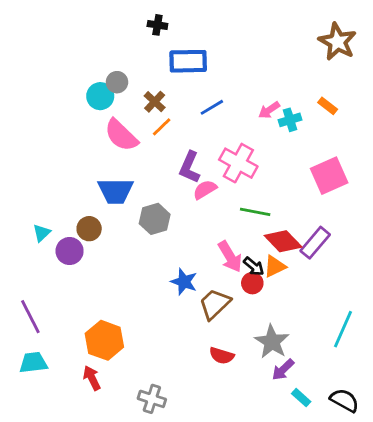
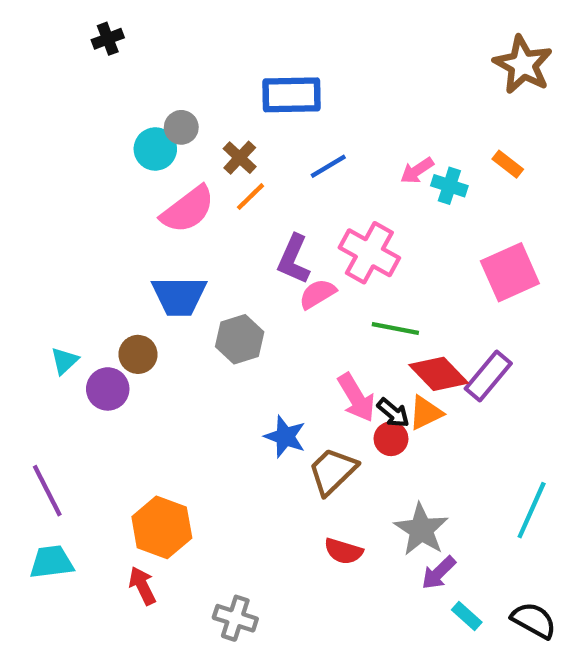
black cross: (157, 25) -> (108, 39), moved, turned -30
cyan cross: (290, 120) -> (449, 186), turned 35
pink semicircle: (121, 135) -> (188, 210), turned -81

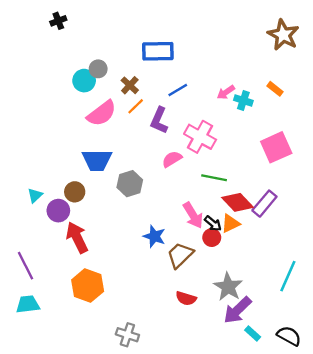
purple L-shape: (294, 259) -> (159, 120), moved
purple arrow: (439, 573) -> (238, 310), size x1.5
red arrow: (142, 586) -> (77, 238), moved, size x1.5

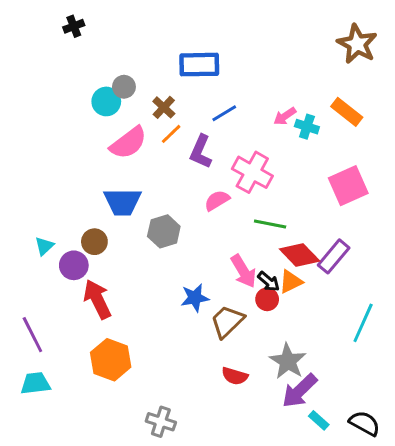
orange rectangle: (275, 89) -> (347, 112), size x1.5
blue star: (154, 236) -> (195, 298), turned -30
cyan line: (288, 276) -> (363, 323), moved

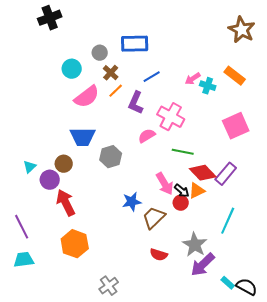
black cross: (74, 26) -> (50, 18), size x1.6
gray circle: (124, 87) -> (100, 53), moved
cyan line: (363, 323) -> (228, 221), moved
cyan rectangle: (319, 420) -> (228, 283), moved
gray cross: (161, 422) -> (109, 286), turned 36

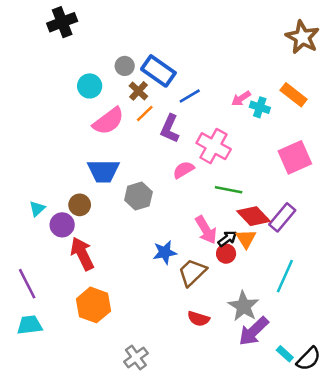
blue rectangle: (135, 44) -> (158, 71), moved, turned 36
black arrow: (182, 191) -> (227, 239), turned -77
orange triangle: (197, 191) -> (246, 239), turned -36
black semicircle: (247, 287) -> (309, 359), turned 105

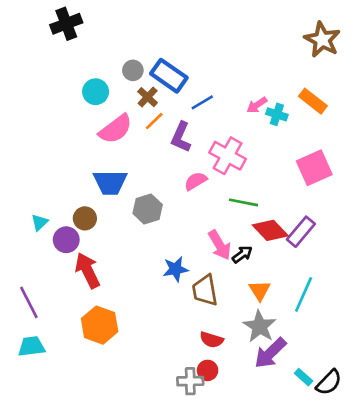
orange triangle: (246, 239) -> (260, 290), moved
red circle: (226, 254) -> (208, 370), moved
brown trapezoid: (192, 272) -> (205, 290), turned -56
gray cross: (136, 357) -> (190, 381), moved, turned 35

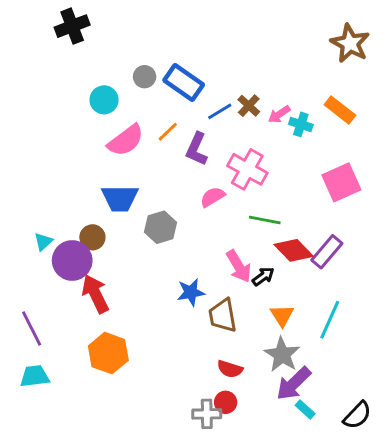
brown cross: (148, 97) -> (249, 106), moved
purple circle: (66, 240) -> (72, 260), size x1.4
cyan rectangle: (304, 377) -> (305, 410), moved

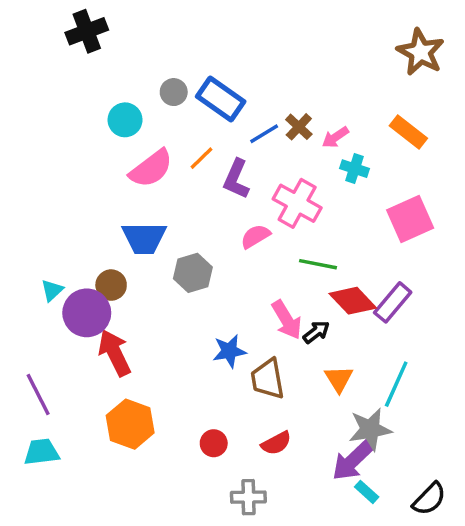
cyan cross: (301, 124) -> (354, 169), moved
gray star: (282, 355) -> (370, 429), moved, turned 30
red semicircle: (230, 369) -> (276, 443), turned -45
red circle: (226, 402) -> (214, 443), moved

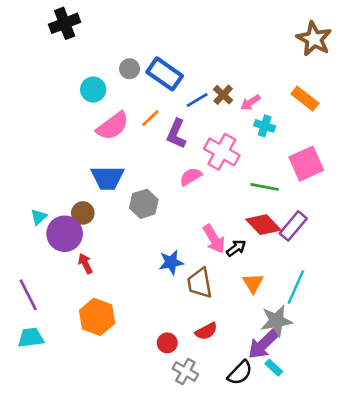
green line: (318, 264) -> (265, 187), moved
red arrow: (115, 353) -> (85, 264), size x0.6
red circle: (214, 443) -> (167, 343), moved
gray cross: (248, 497) -> (185, 371), turned 30
black semicircle: (429, 499) -> (240, 373), moved

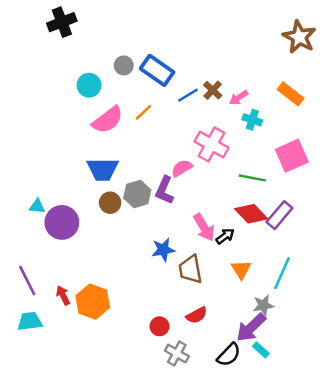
purple L-shape: (176, 134) -> (164, 190), moved
brown circle: (83, 213) -> (110, 203), moved
cyan triangle: (39, 217) -> (37, 206), turned 49
red arrow: (85, 264) -> (63, 295), moved
gray star: (276, 321) -> (263, 305), size x0.7

